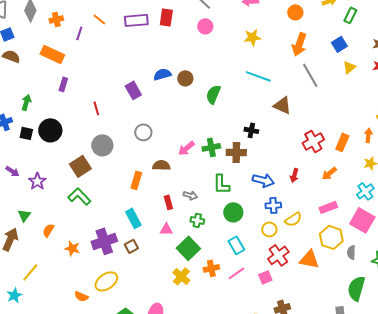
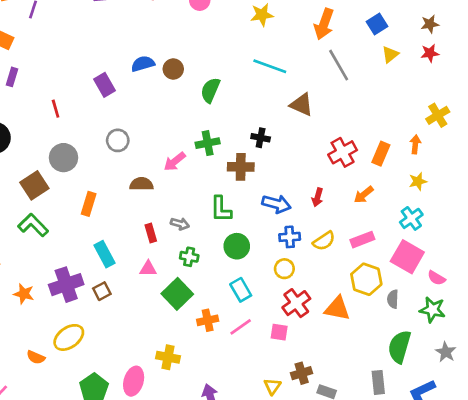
green cross: (211, 147) -> (208, 143), moved
orange rectangle: (136, 180) -> (89, 204), moved
yellow semicircle: (293, 219) -> (324, 241), moved
yellow cross: (181, 276) -> (168, 357), moved, turned -30
pink square: (265, 277) -> (279, 332), turned 32

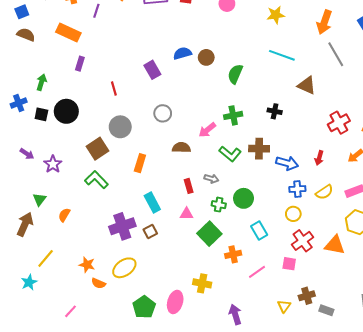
brown cross: (241, 167) -> (259, 149), moved
green L-shape: (221, 209) -> (230, 154), moved, turned -50
green circle: (237, 246) -> (244, 198), moved
orange star: (24, 294) -> (87, 265), moved
pink line: (241, 327) -> (257, 272), moved

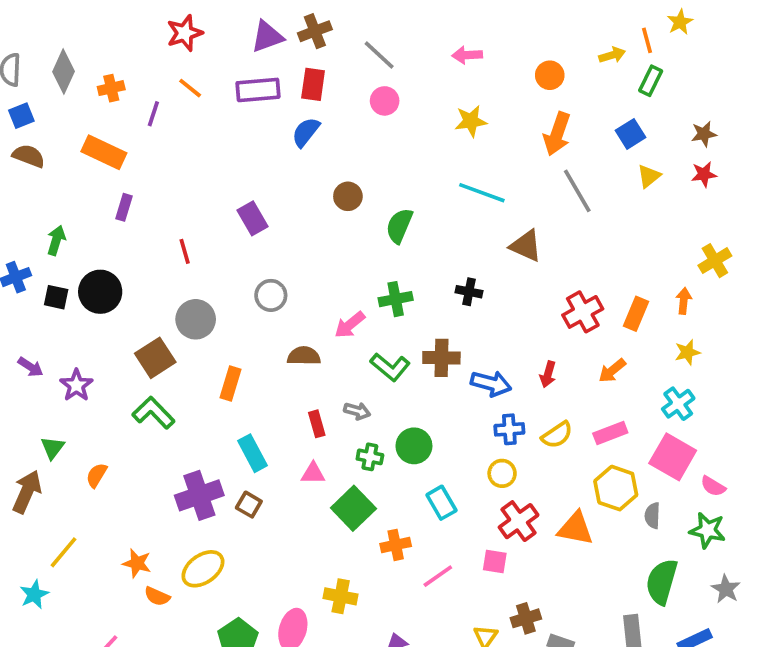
blue semicircle: (182, 53) -> (306, 132), moved, turned -36
brown square: (150, 232) -> (249, 505), turned -32

